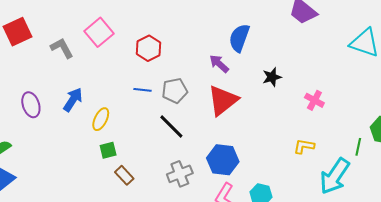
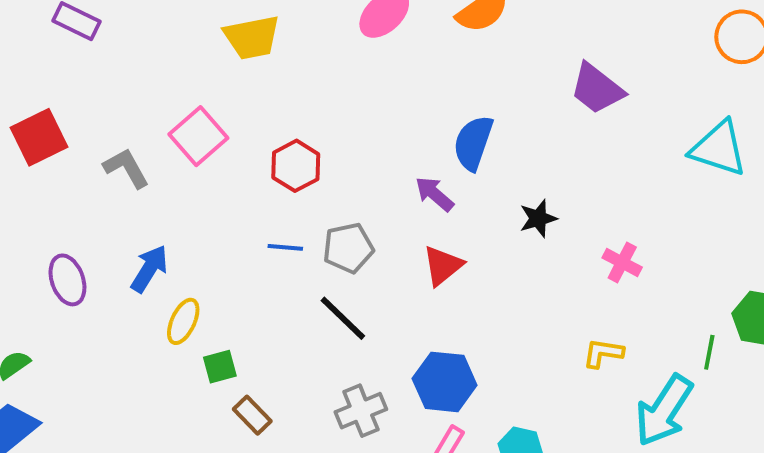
red triangle: (223, 100) -> (443, 266), size x0.7
yellow ellipse: (101, 119) -> (183, 321), moved

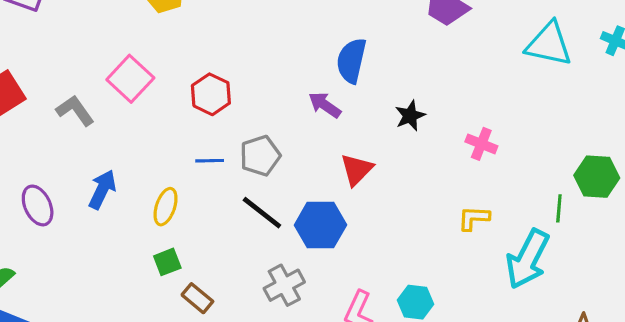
red triangle: (443, 266) -> (357, 170), moved
yellow ellipse: (183, 321) -> (166, 207), moved
blue hexagon: (445, 382) -> (320, 225), moved

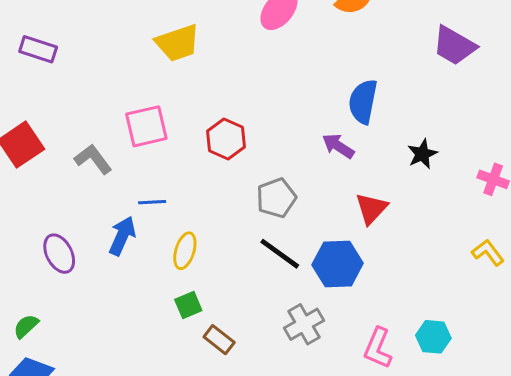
pink square: (130, 79) -> (146, 126), turned 36
blue line: (210, 161) -> (152, 202), moved
yellow L-shape: (474, 218) -> (488, 253), turned 52

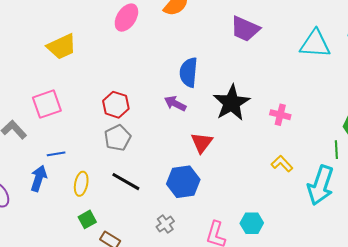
red hexagon: (226, 139) -> (116, 105), moved
black star: (422, 154) -> (232, 103), size x1.8
gray pentagon: (276, 198) -> (117, 138), moved
black line: (280, 254) -> (126, 182), moved
gray cross: (304, 324) -> (165, 224), size x0.7

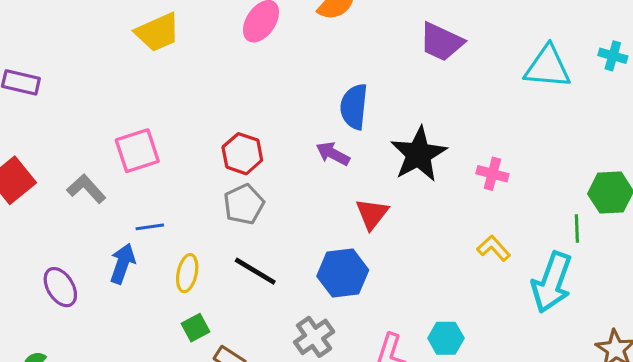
yellow trapezoid: (62, 47) -> (158, 32), moved
gray cross: (165, 224) -> (314, 337), size x1.4

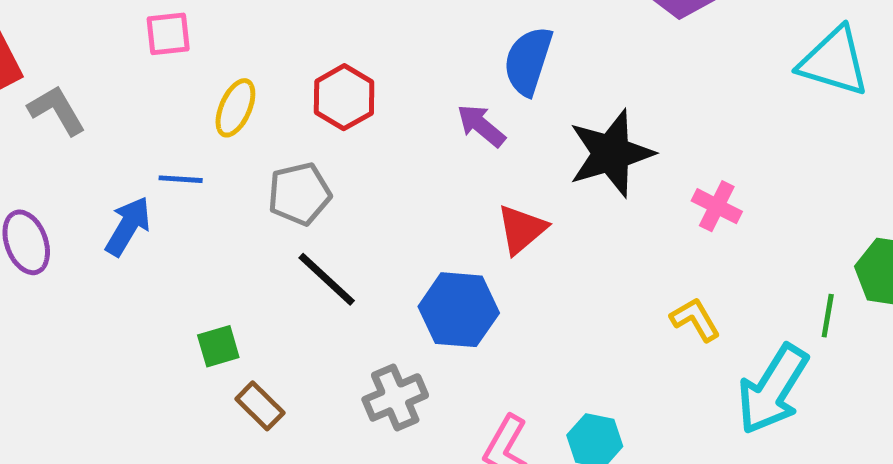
pink square: (137, 151) -> (168, 34), moved, size x0.7
gray L-shape: (86, 189) -> (57, 110), moved
gray pentagon: (244, 204) -> (299, 194), moved
yellow ellipse: (187, 273) -> (235, 108), moved

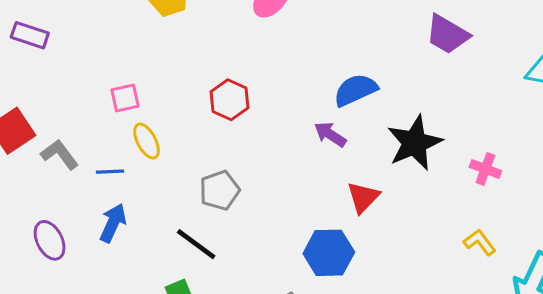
blue semicircle: (528, 61) -> (355, 90), turned 54
red hexagon: (344, 97) -> (229, 100), moved
yellow ellipse: (235, 108) -> (146, 141), moved, turned -45
blue line: (181, 179) -> (110, 172), moved
black line: (327, 279) -> (196, 244), moved

